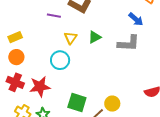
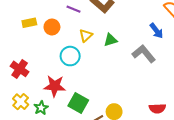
gray L-shape: (129, 43) -> (144, 54), turned -145
orange circle: (16, 57) -> (52, 27), moved
red star: (40, 87) -> (55, 86), moved

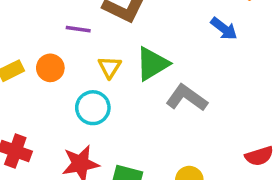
green triangle: (110, 40) -> (152, 64), size x1.5
gray L-shape: (144, 54) -> (187, 98), moved

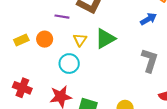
blue arrow: (224, 29) -> (148, 19), turned -70
gray L-shape: (187, 98) -> (150, 60), moved, turned 70

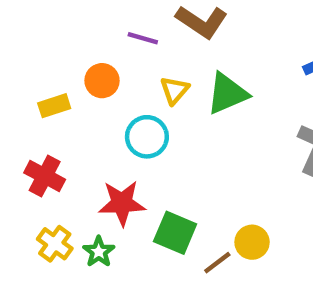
yellow rectangle: (21, 40) -> (54, 106), moved

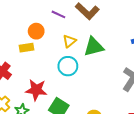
yellow rectangle: (54, 106) -> (26, 48), moved
cyan circle: (147, 137) -> (68, 66), moved

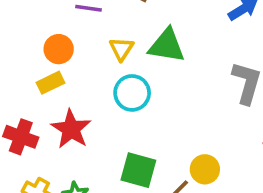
green triangle: (94, 47) -> (167, 46), turned 40
red star: (36, 90) -> (71, 129), moved, turned -30

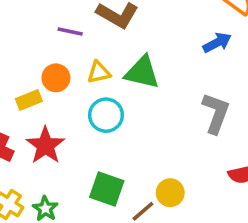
orange circle: (59, 49) -> (56, 78), moved
yellow triangle: (121, 49) -> (99, 72), turned 40

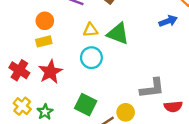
orange circle: (56, 78) -> (45, 21), moved
gray L-shape: (216, 113) -> (152, 88), moved, turned 55

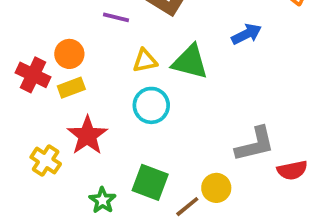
blue arrow: (168, 21) -> (247, 34), moved
red cross: (19, 70) -> (33, 75), moved
yellow cross: (22, 106) -> (46, 160), moved
green star: (45, 112) -> (102, 200), moved

